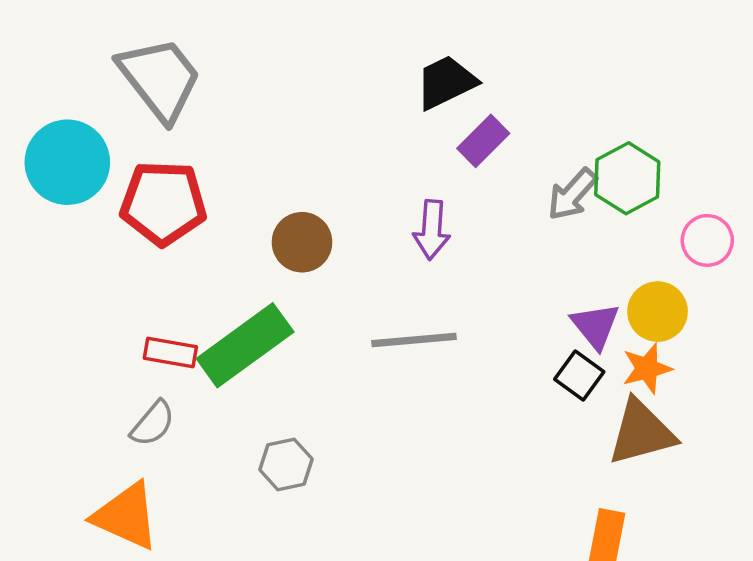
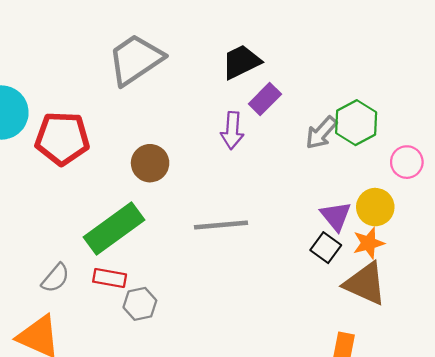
gray trapezoid: (160, 79) -> (135, 60), moved, turned -86
purple arrow: (432, 230) -> (232, 131), moved
red rectangle: (170, 352) -> (110, 278), moved
brown triangle: (642, 432) -> (365, 284), turned 39

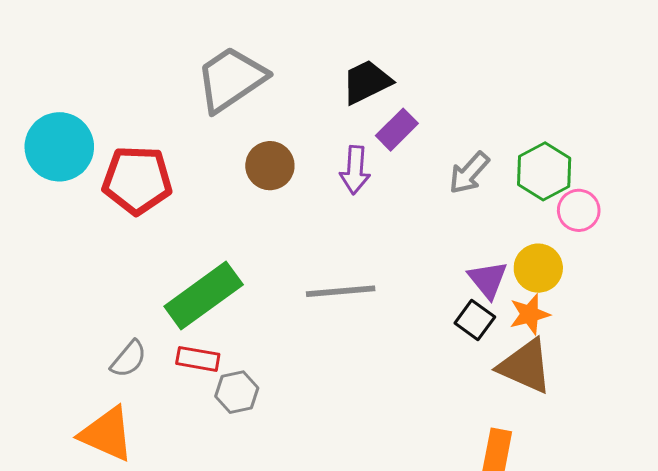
green hexagon: (356, 123) -> (544, 171), moved
brown circle: (150, 163) -> (270, 166), moved

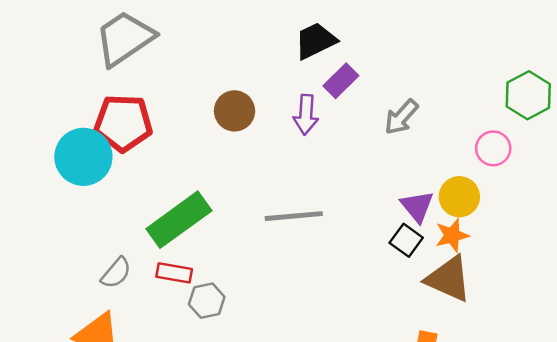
gray trapezoid: (231, 79) -> (125, 38), moved
cyan circle: (59, 147) -> (83, 157), moved
green hexagon: (544, 171) -> (528, 95), moved

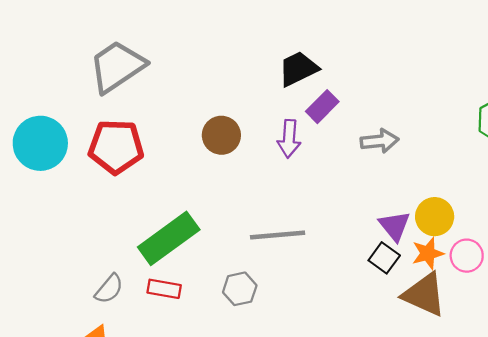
gray arrow: (401, 117) -> (380, 141), turned -138
pink circle: (493, 148) -> (467, 256), moved
cyan circle: (83, 157) -> (40, 143), moved
gray hexagon: (207, 301) -> (240, 289), moved

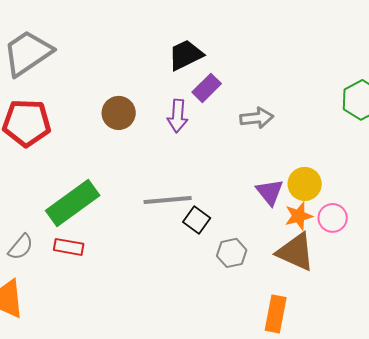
black square: (384, 258) -> (197, 220), moved
gray hexagon: (240, 289) -> (232, 253), moved

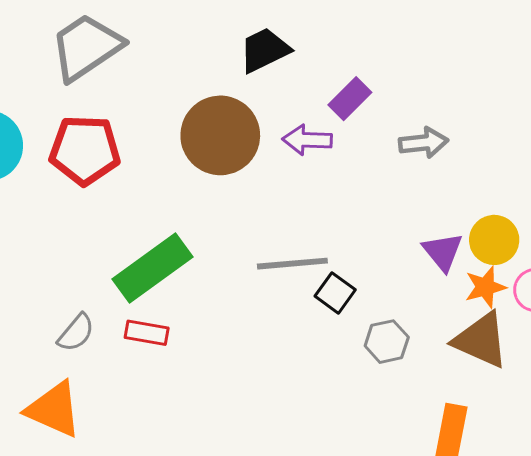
black trapezoid: (186, 55) -> (264, 50), moved
brown circle: (119, 113) -> (220, 135), size x1.6
purple arrow: (178, 116) -> (307, 140), turned 88

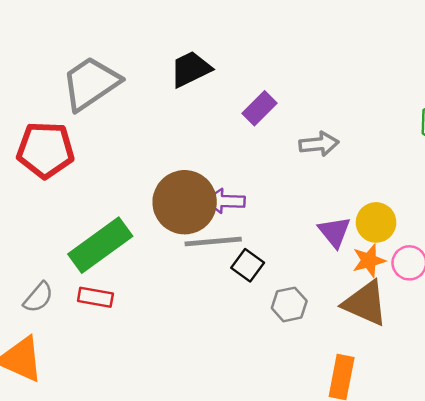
gray trapezoid: (86, 47) -> (91, 83), moved
brown circle: (220, 135) -> (185, 202), moved
purple arrow: (307, 140) -> (225, 201), moved

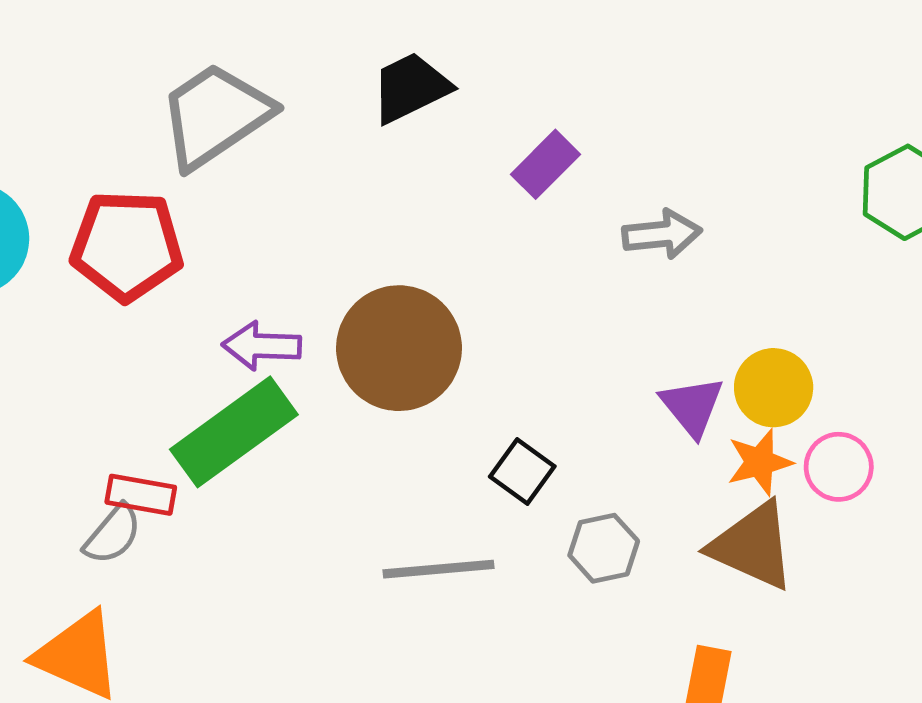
purple arrow: (225, 201) -> (262, 346), moved
gray line: (213, 241) -> (439, 569), moved
red rectangle: (95, 297) -> (141, 495), moved

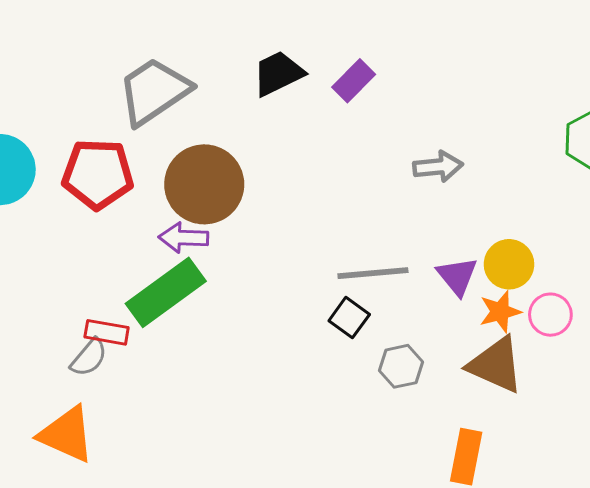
purple rectangle: (546, 164) -> (354, 81), moved
brown circle: (399, 348) -> (204, 184), moved
gray line: (439, 569) -> (373, 273), moved

